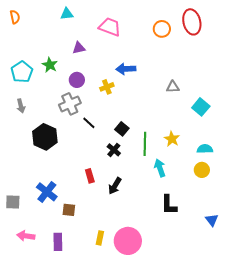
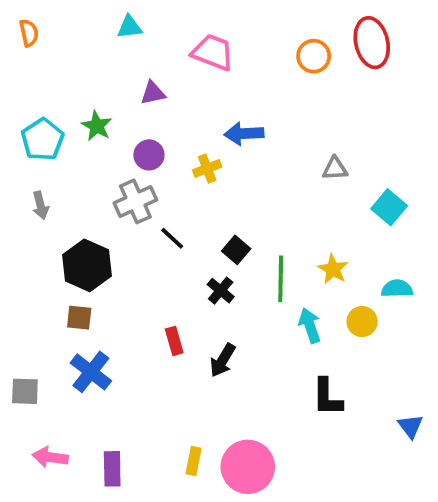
yellow circle: (202, 170) -> (362, 322), moved
brown square: (69, 210) -> (79, 318), moved

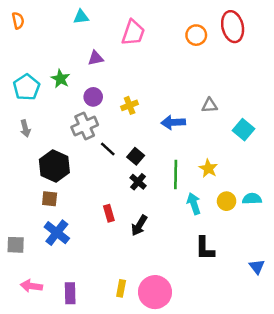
pink trapezoid: (213, 52) -> (133, 33), turned 88
blue arrow: (244, 134) -> (173, 122), moved
black square: (236, 250) -> (136, 156), moved
cyan semicircle: (397, 289) -> (252, 199), moved

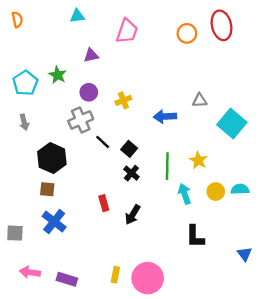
cyan square: (243, 130) -> (232, 123), size x1.4
purple rectangle: (70, 293) -> (67, 279), turned -72

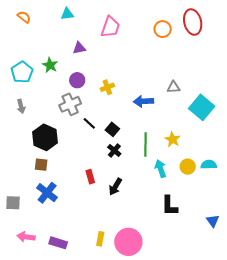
orange semicircle: (17, 20) -> (24, 17), moved, turned -40

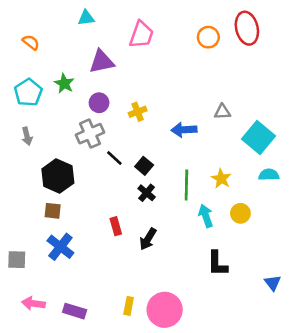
orange semicircle: (24, 17) -> (31, 42), moved
purple triangle: (79, 48) -> (102, 62), size x1.5
cyan semicircle: (209, 165) -> (269, 175), moved

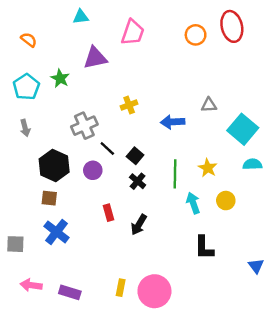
purple circle: (99, 103) -> (93, 170), moved

